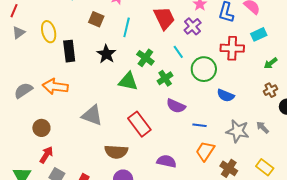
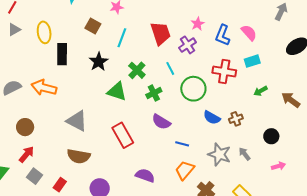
brown cross: (270, 90) -> (236, 119), moved
brown semicircle: (116, 152) -> (79, 156), moved

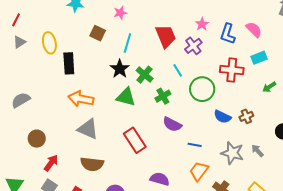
black star: (99, 62) -> (120, 69), moved
orange arrow: (44, 88) -> (81, 99), moved
red arrow: (27, 154) -> (51, 163), moved

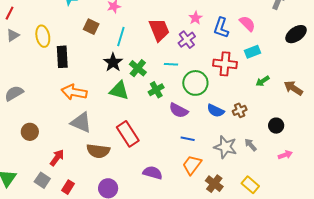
cyan line: (178, 70) -> (171, 64), turned -56
purple semicircle: (172, 124) -> (179, 110), moved
red arrow: (51, 163) -> (57, 158), moved
brown semicircle: (92, 164) -> (98, 151), moved

